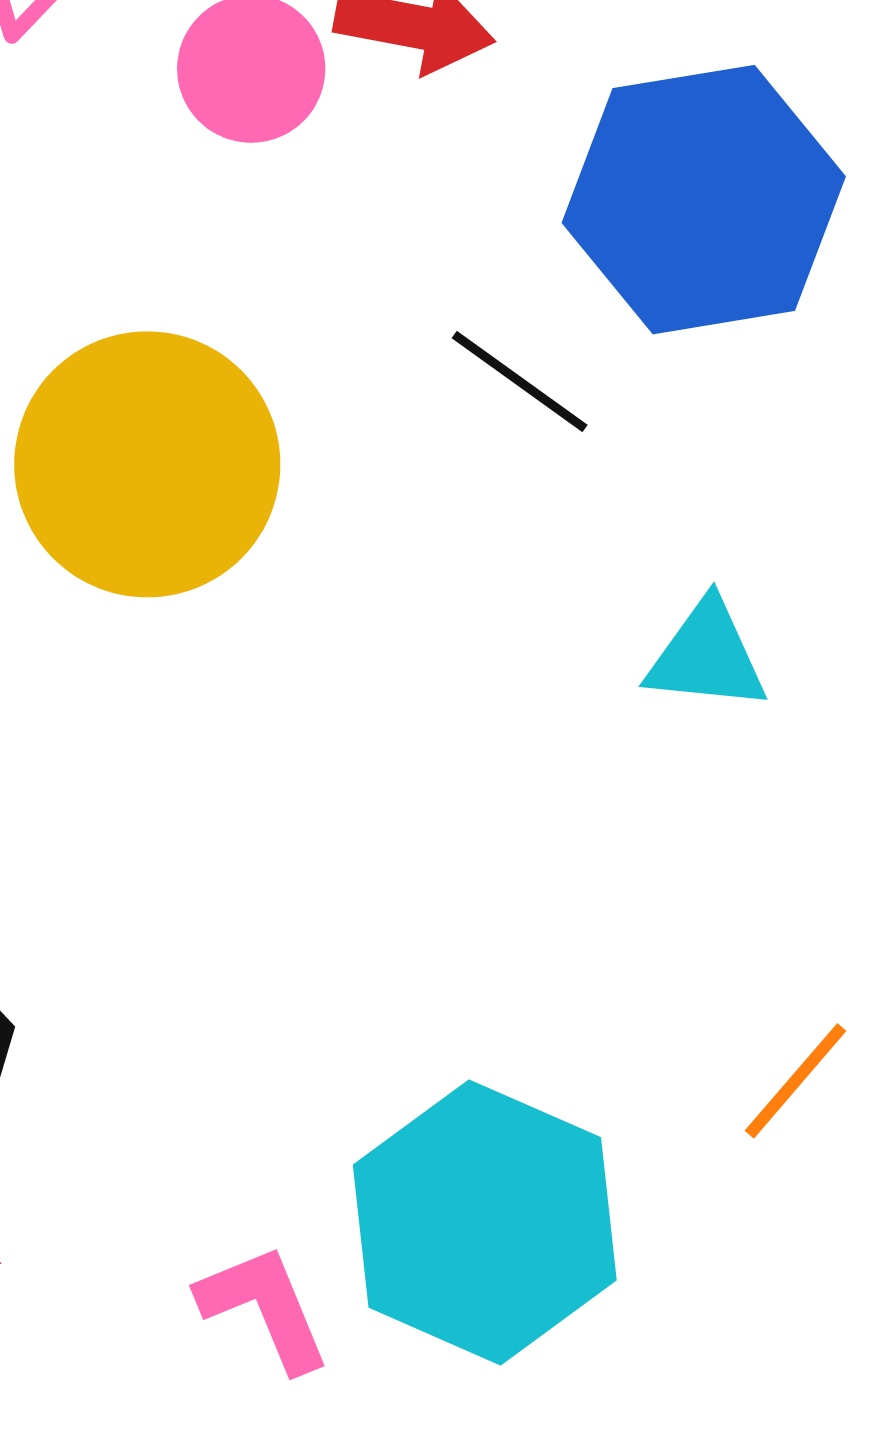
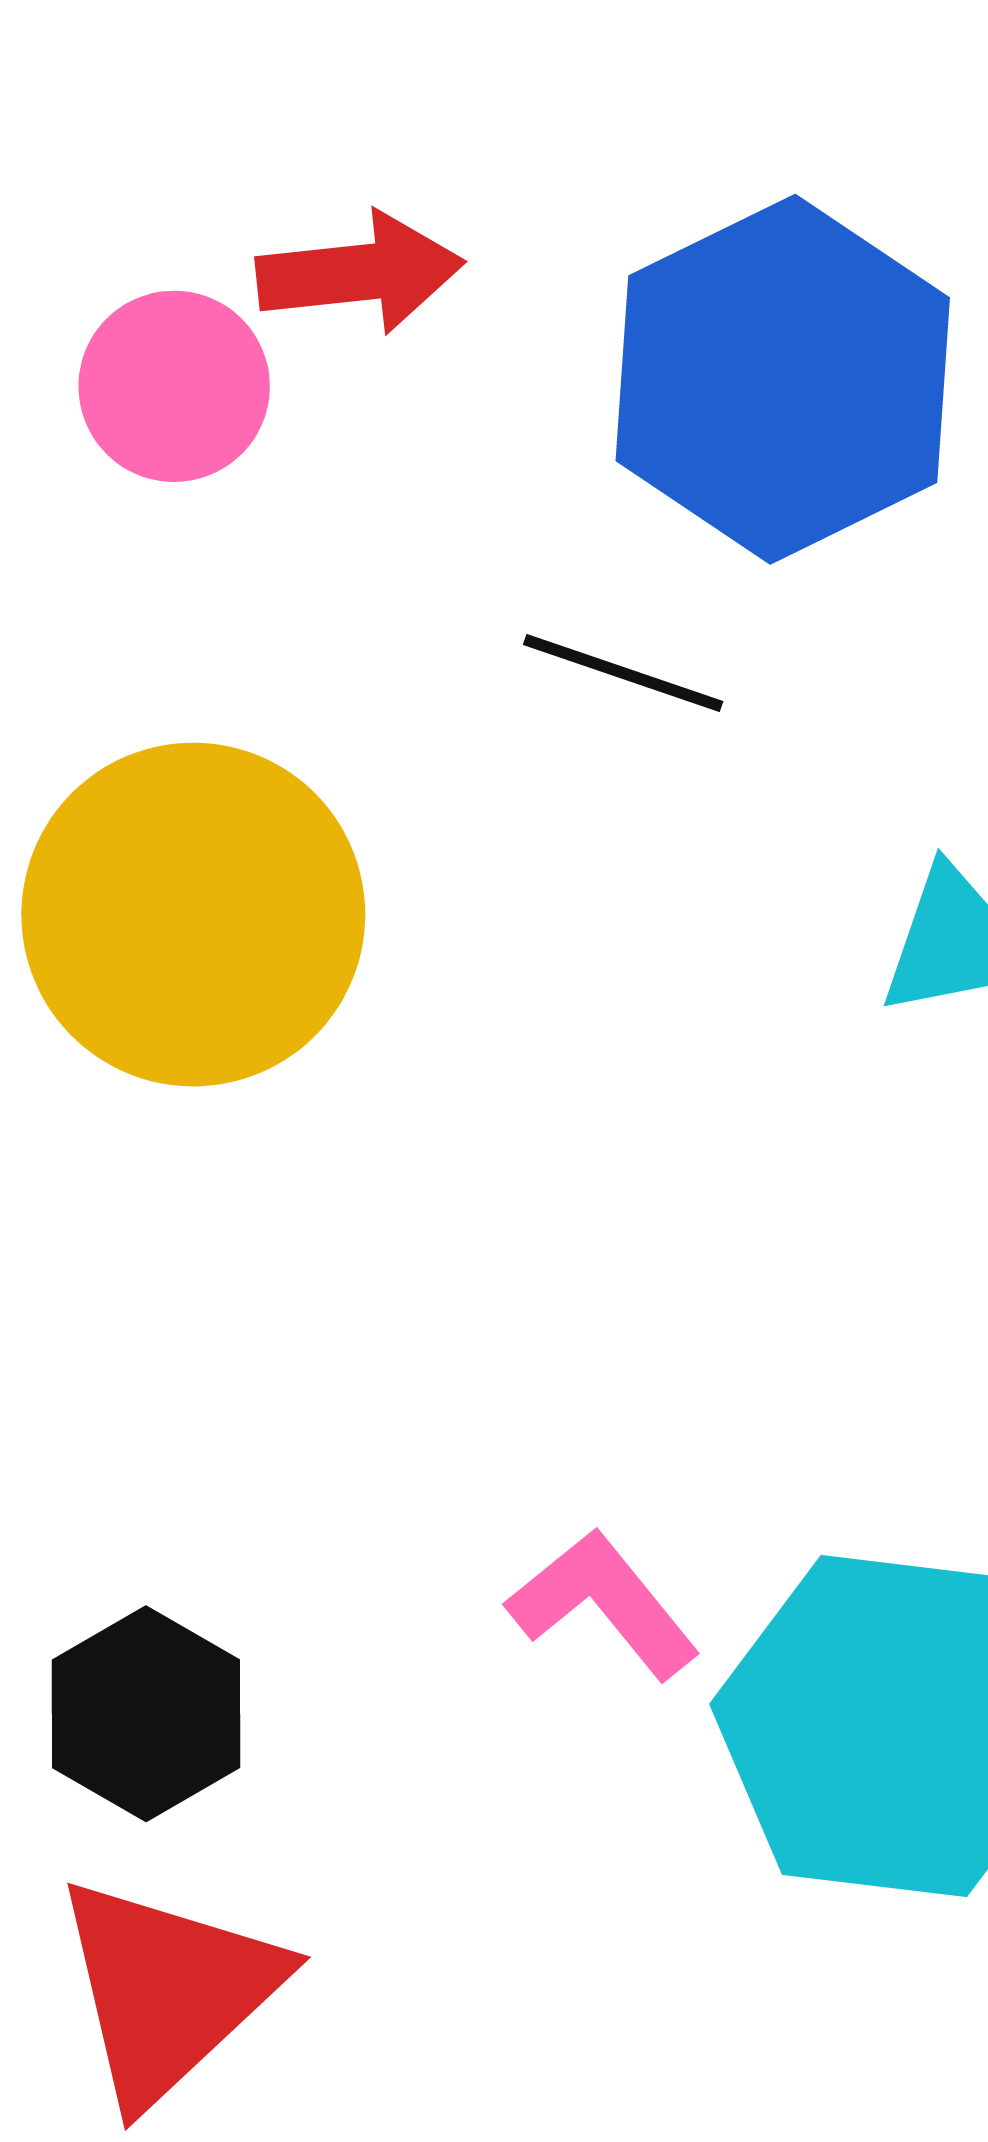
pink L-shape: (264, 1308) -> (603, 1604), moved

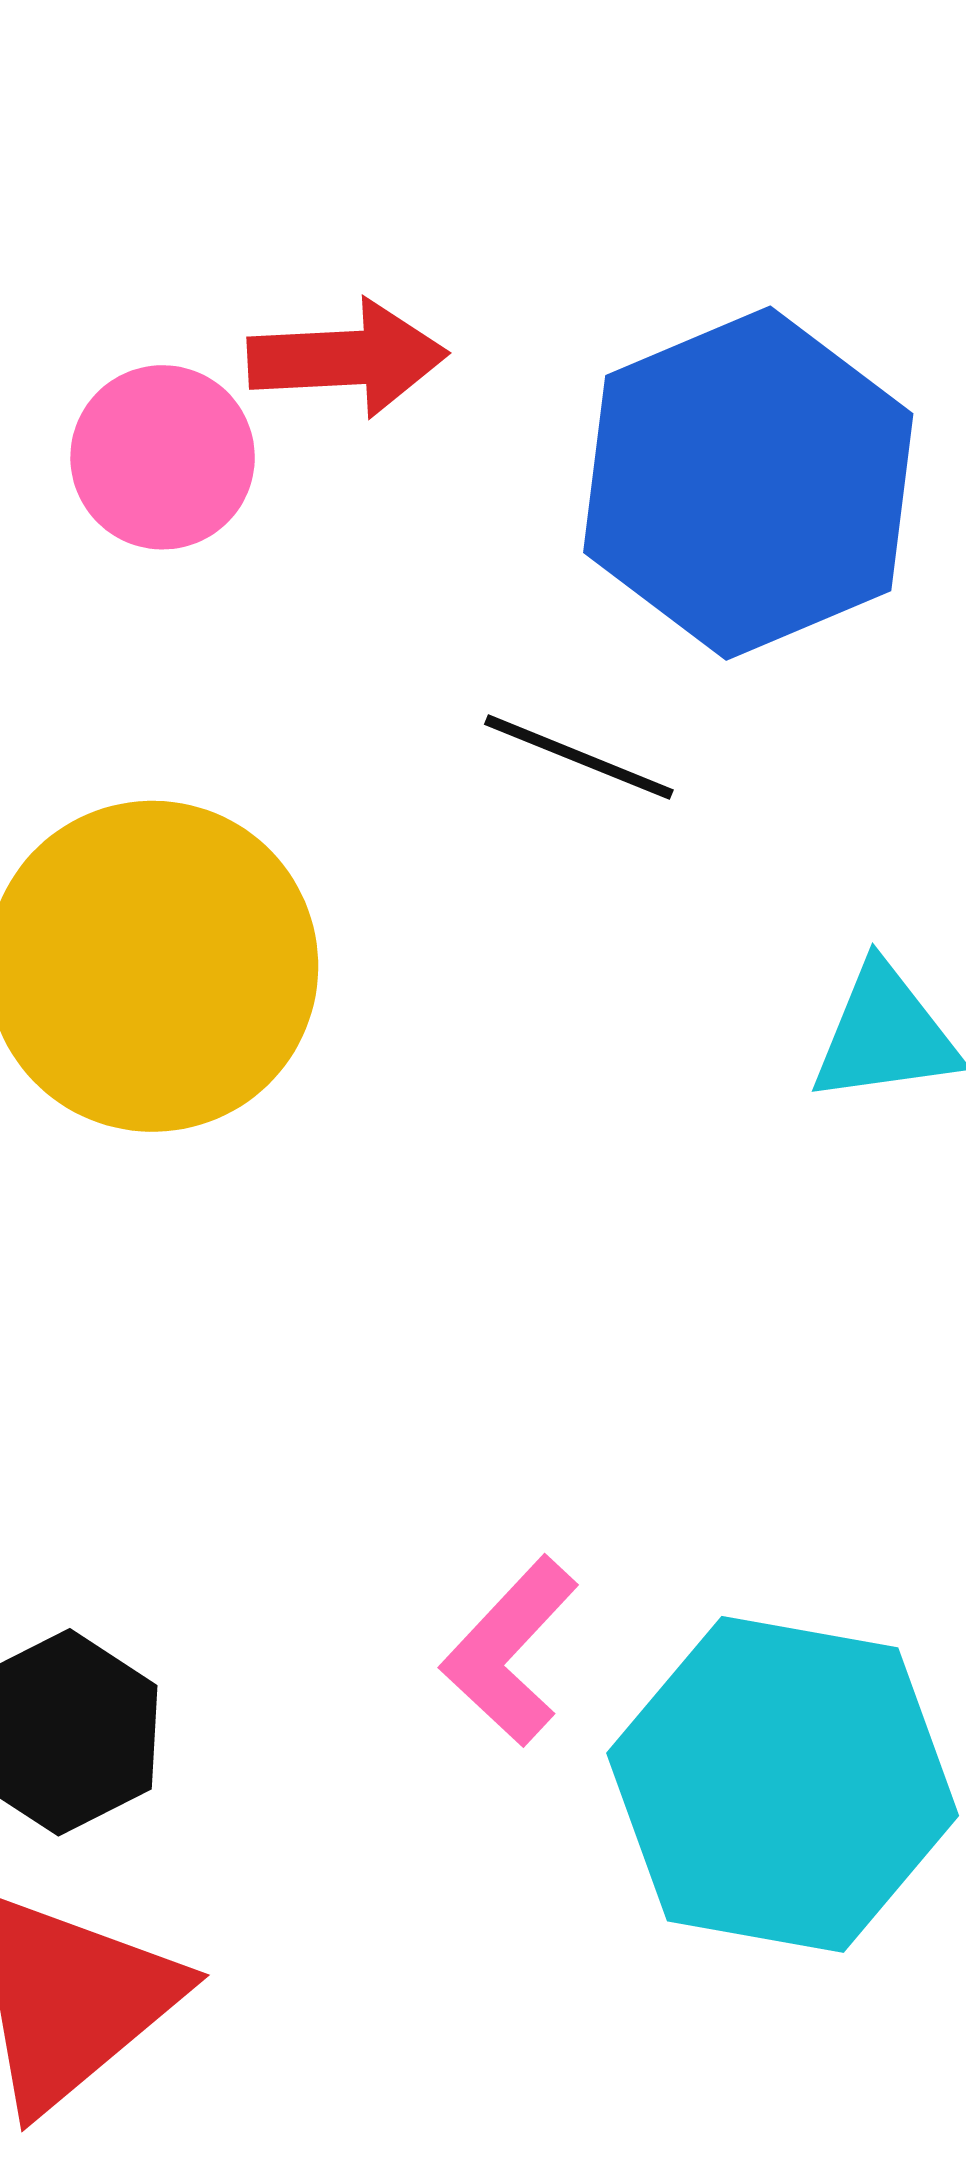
pink L-shape: (603, 1604) -> (510, 1651), turned -101

